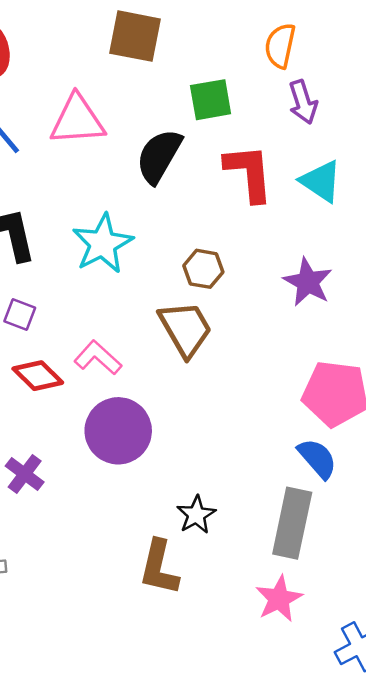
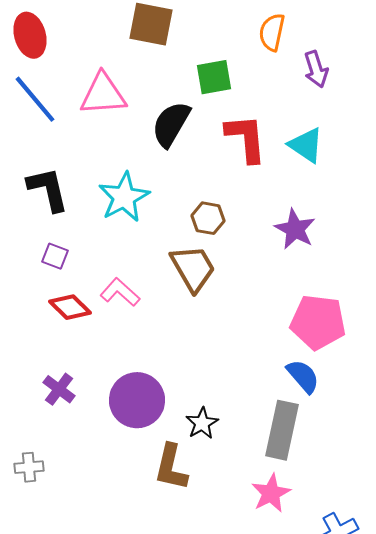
purple arrow: (303, 102) -> (316, 69), moved
purple circle: (118, 431) -> (137, 400), moved

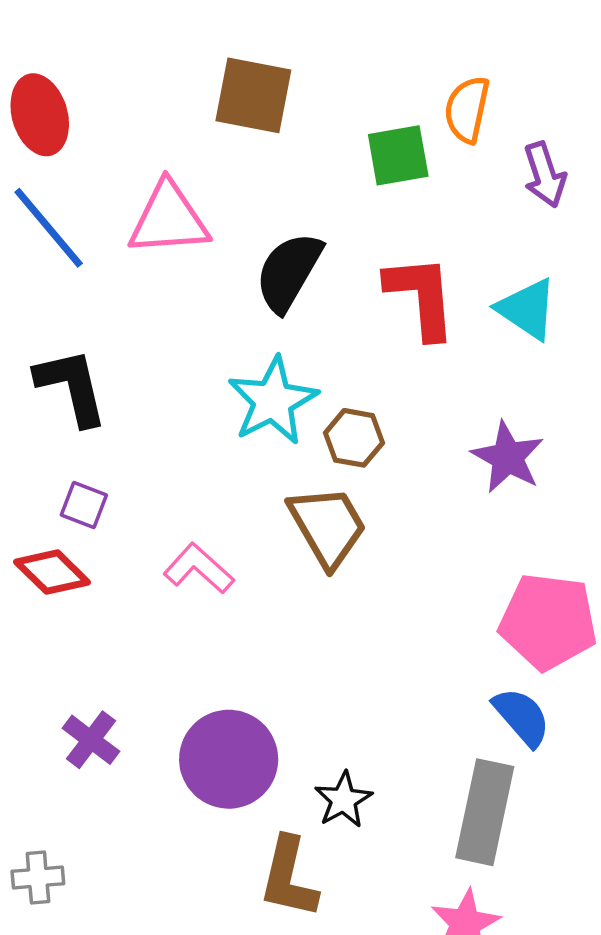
green square: (214, 77) -> (398, 155), moved
cyan star: (124, 197) -> (273, 401), moved
red diamond: (70, 307) -> (52, 572), moved

